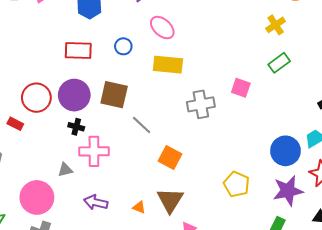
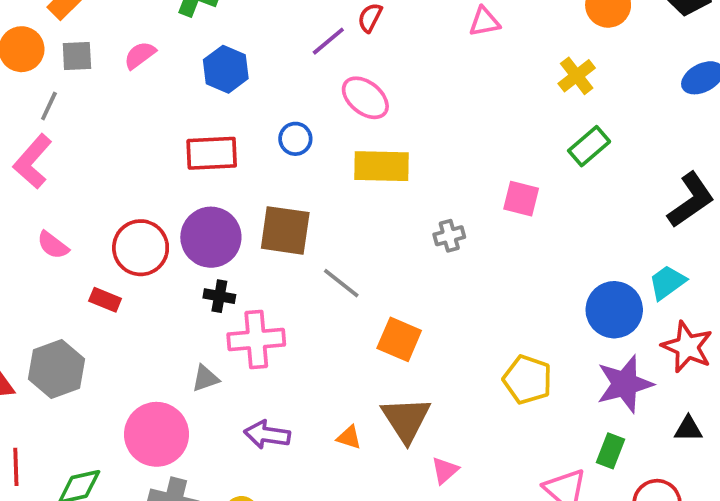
gray cross: (201, 104) -> (449, 236), size x0.6

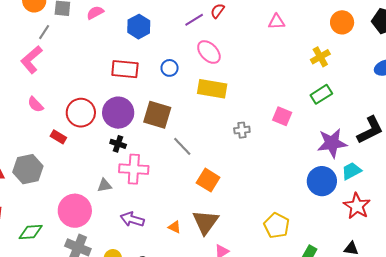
yellow pentagon: (528, 380) -> (277, 226), moved
purple star: (625, 384) -> (332, 143), moved

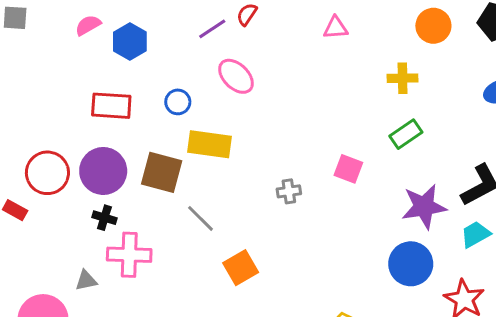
pink semicircle: (95, 13) -> (88, 25), moved
yellow cross: (320, 57) -> (403, 78), turned 30
yellow rectangle: (212, 89) -> (210, 144), moved
cyan trapezoid: (351, 171) -> (475, 234), moved
orange square: (208, 180) -> (241, 268), turned 30

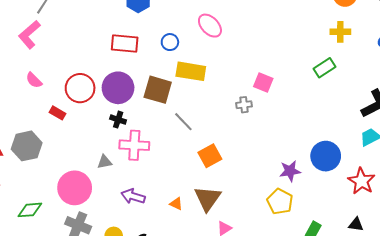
yellow cross: (403, 78) -> (340, 32), moved
pink square: (348, 169) -> (263, 83), moved
purple star: (424, 207) -> (290, 171), moved, size x0.7

